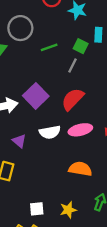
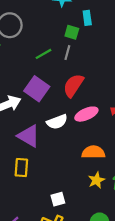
green line: (49, 47) -> (43, 54), moved
purple triangle: (19, 141) -> (29, 136), size x1.6
yellow star: (68, 210) -> (96, 180), moved

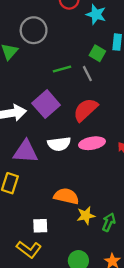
gray line: (67, 53) -> (87, 74), turned -56
purple triangle: (29, 136) -> (26, 152), turned -40
orange semicircle: (93, 152) -> (66, 196), moved

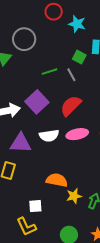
yellow L-shape: (29, 249) -> (26, 227), turned 30

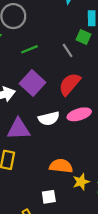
green square: (79, 57) -> (84, 37), moved
green line: (49, 72) -> (29, 49), moved
white square: (35, 206) -> (49, 197), moved

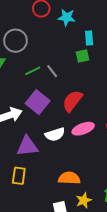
green square: (84, 37) -> (83, 56), turned -32
gray line: (68, 50) -> (52, 71), moved
yellow star: (81, 182) -> (84, 200), moved

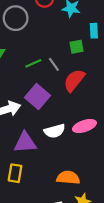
gray circle: (15, 41) -> (16, 18), moved
green square: (83, 56) -> (77, 47), moved
red semicircle: (72, 101) -> (74, 80), moved

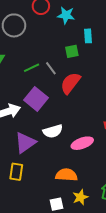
pink ellipse: (84, 126) -> (82, 143), moved
purple triangle: (25, 142) -> (25, 143), turned -30

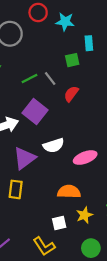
red semicircle: (70, 83) -> (71, 94), size x0.7

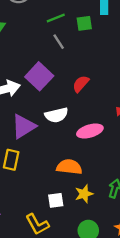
green line: (29, 78) -> (56, 18), moved
red semicircle: (71, 94) -> (81, 84), moved

